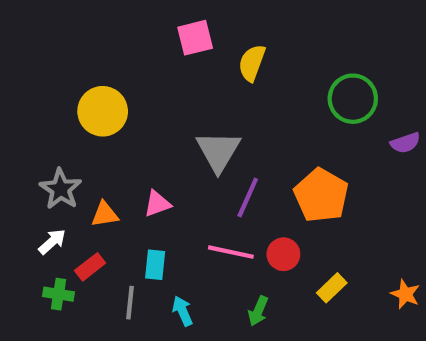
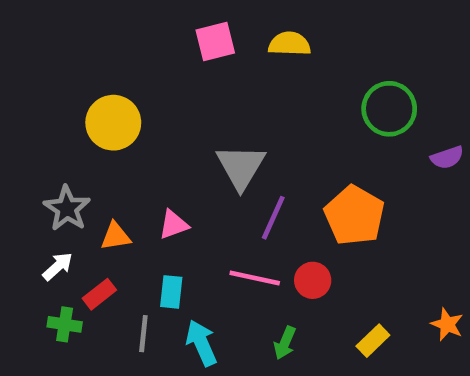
yellow semicircle: (252, 63) -> (289, 44), moved, turned 72
yellow rectangle: (332, 288) -> (373, 341), moved
cyan arrow: (183, 311) -> (201, 343), size x1.4

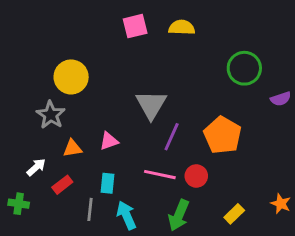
gray star: (67, 208) -> (51, 115), moved
green cross: (65, 324) -> (19, 204), moved
green arrow: (285, 343) -> (179, 215), size x1.5

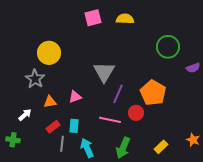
red circle: (196, 176) -> (136, 113), moved
red rectangle: (62, 185) -> (53, 127), moved

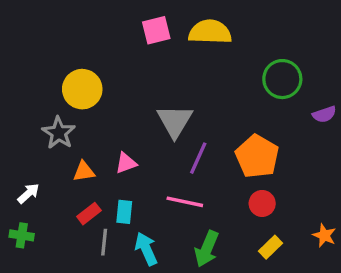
yellow semicircle: (125, 19) -> (210, 32), size x1.4
red circle: (136, 113) -> (262, 203), moved
white arrow: (25, 115) -> (28, 193), moved

